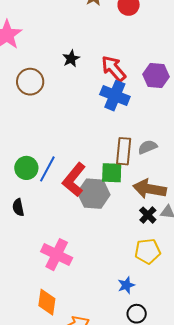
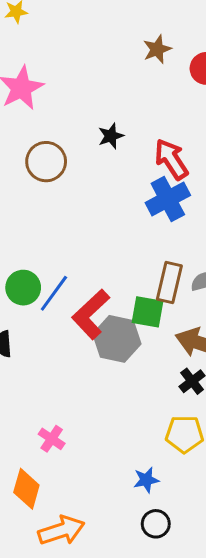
blue cross: (115, 96) -> (168, 199), turned 32
pink cross: (57, 255) -> (52, 439), moved, size x0.6

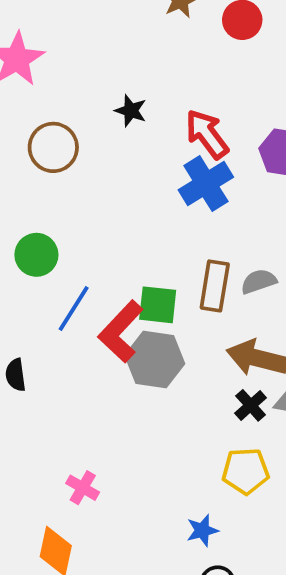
black star: (111, 136) -> (131, 111), turned -30
green circle: (23, 288) -> (36, 255), moved
green square: (148, 312) -> (158, 305), moved

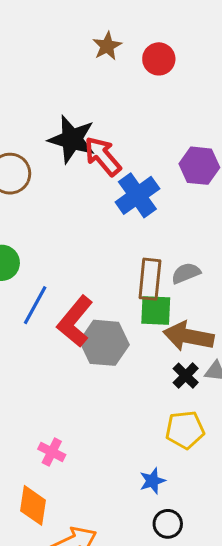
black star: (131, 111) -> (72, 139), size x1.8
red arrow: (207, 134) -> (103, 156), moved
green square: (158, 305) -> (156, 311), moved

